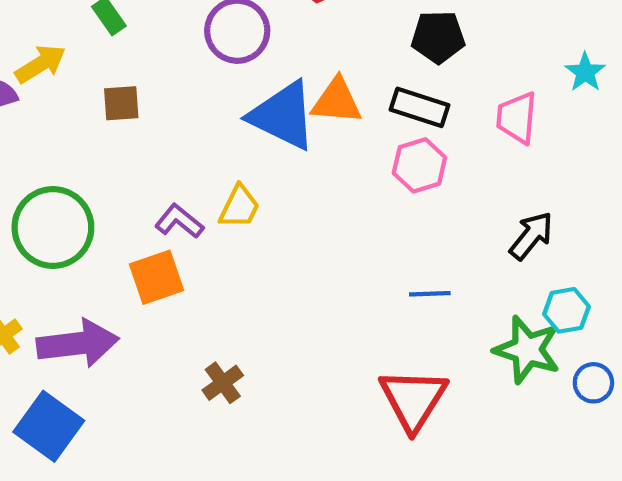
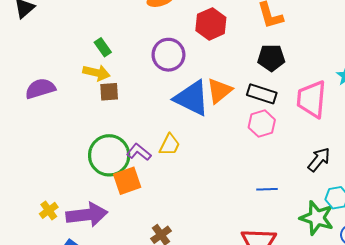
yellow arrow: (40, 64) -> (96, 73), moved, turned 45
orange triangle: (337, 101) -> (219, 91), turned -44
pink trapezoid: (517, 118) -> (312, 99), size x1.4
green circle: (53, 227) -> (109, 155), moved

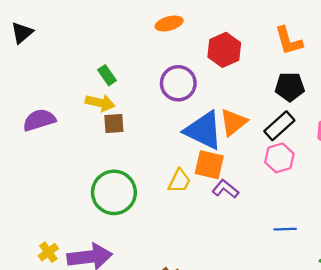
black rectangle: (262, 94) -> (279, 126), turned -60
purple L-shape: (139, 152) -> (225, 189), moved
orange square: (127, 181) -> (209, 165), moved, turned 32

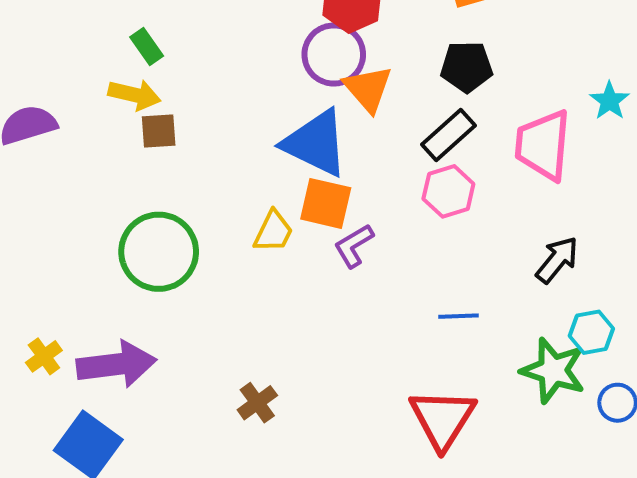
purple circle: (178, 83) -> (334, 55), moved
orange triangle: (233, 122) -> (368, 89), moved, turned -32
purple L-shape: (225, 189) -> (354, 246), turned -70

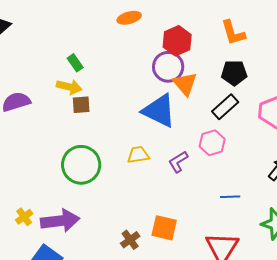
pink hexagon: (448, 191) -> (212, 143), moved
orange square: (326, 203) -> (164, 228), moved
yellow trapezoid: (273, 232) -> (138, 155), turned -125

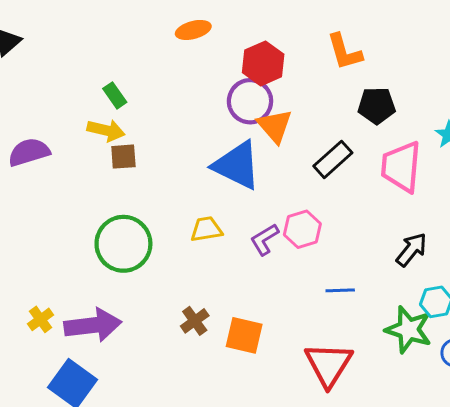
black pentagon: (234, 73) -> (377, 106), moved
pink hexagon: (212, 143) -> (302, 229), moved
brown cross: (130, 240) -> (195, 321), moved

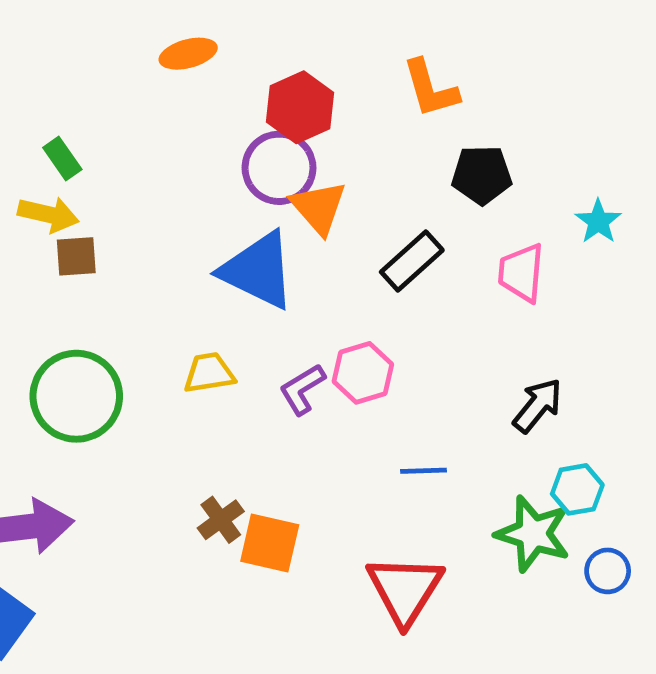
pink trapezoid: (401, 167) -> (521, 273), size x0.7
brown cross: (195, 321) -> (221, 520), moved

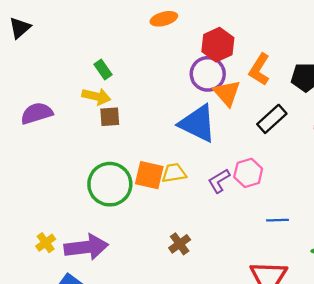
orange L-shape: (430, 89) -> (259, 69), moved, turned 48
orange square: (270, 543) -> (149, 175), moved

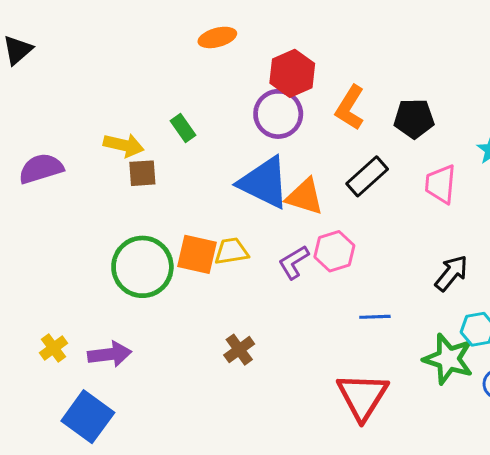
green rectangle: (103, 69) -> (183, 128), moved
orange triangle: (227, 93) -> (305, 197), moved, turned -32
purple arrow: (86, 247) -> (110, 354), size x0.7

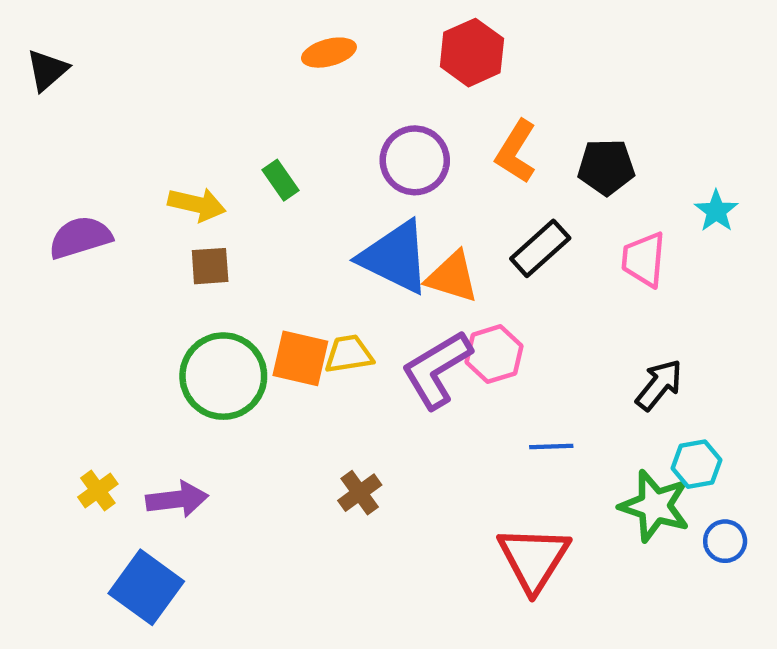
red hexagon: (292, 73) -> (472, 53), moved
brown square: (142, 173) -> (210, 266), moved
purple L-shape: (294, 262) -> (437, 369), size x1.6

